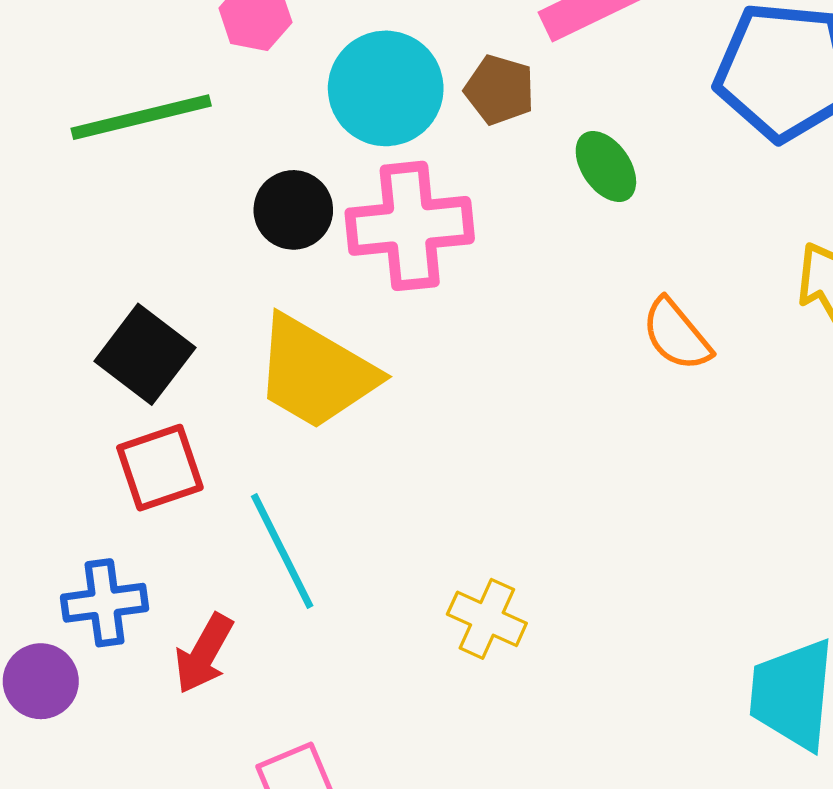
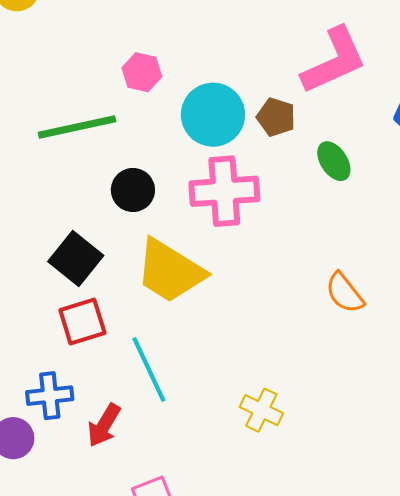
black circle: (293, 210) -> (133, 190), moved
orange semicircle: (677, 335) -> (345, 293), moved

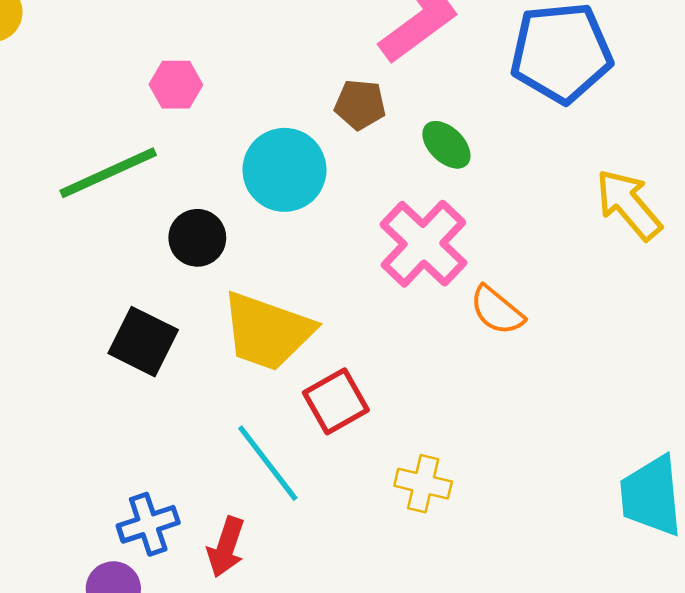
cyan circle: (213, 115) -> (284, 170), moved
pink cross: (224, 191) -> (423, 244), moved, turned -30
red square: (82, 322) -> (336, 401), moved

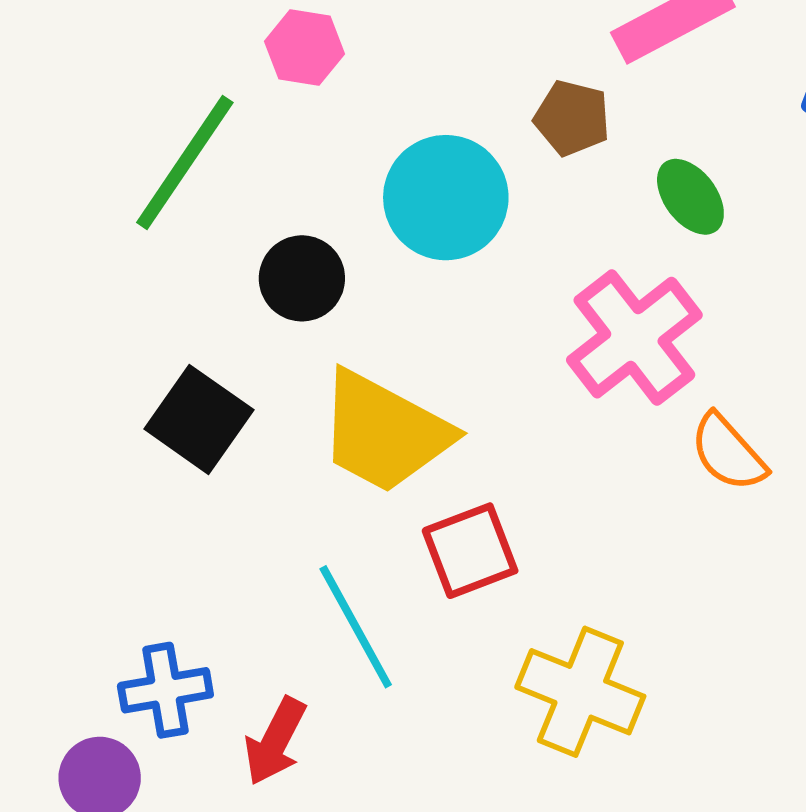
green line: (108, 173) -> (185, 163), turned -40
yellow cross: (423, 484) -> (580, 692), size x1.5

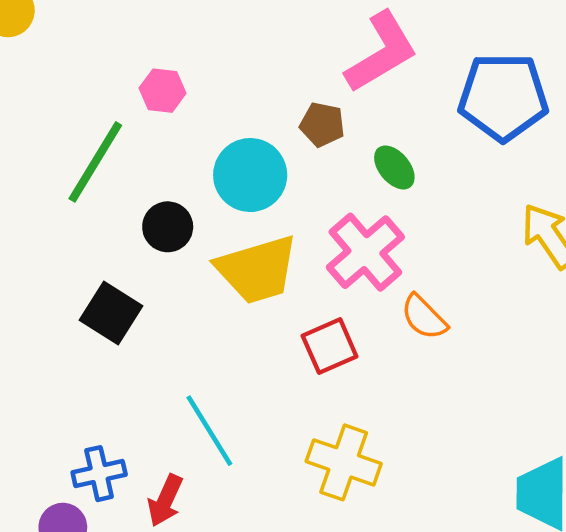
yellow trapezoid: (384, 432) -> (257, 270), moved, turned -42
red square: (470, 551) -> (330, 346), moved

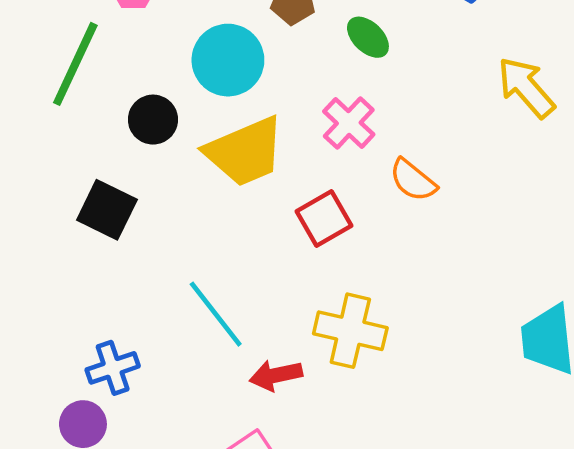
pink cross: (365, 252) -> (349, 123), size x0.7
red arrow: (165, 500) -> (276, 375), moved, turned 60

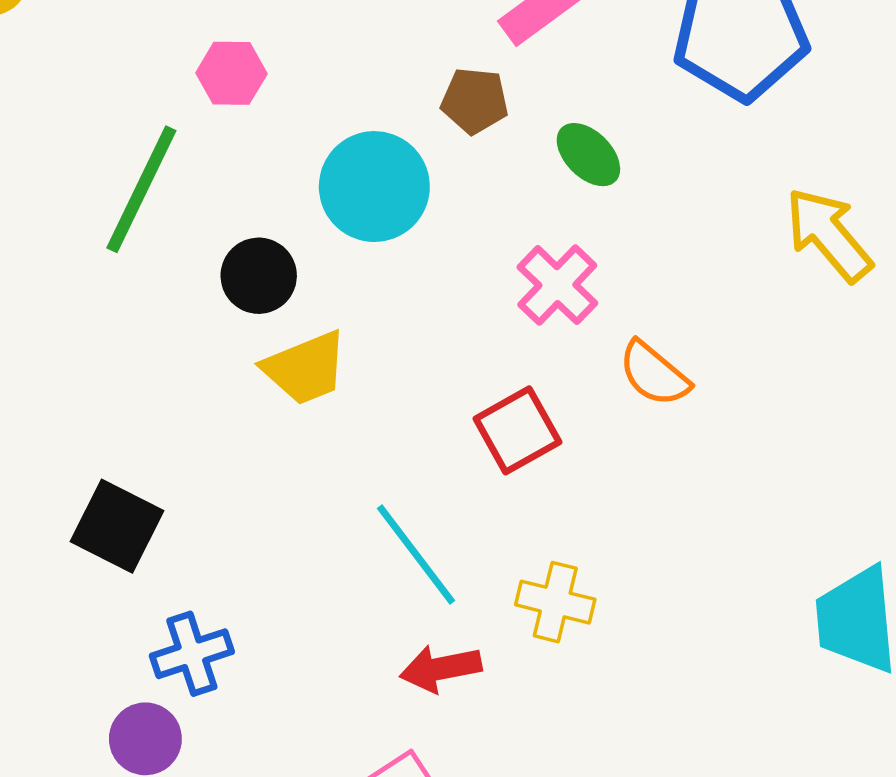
yellow trapezoid: (245, 152) -> (305, 368), moved, size x0.7
black square: (107, 210) -> (117, 526), moved
cyan line: (216, 314) -> (416, 555), moved
yellow cross: (350, 331) -> (555, 602), size x0.7

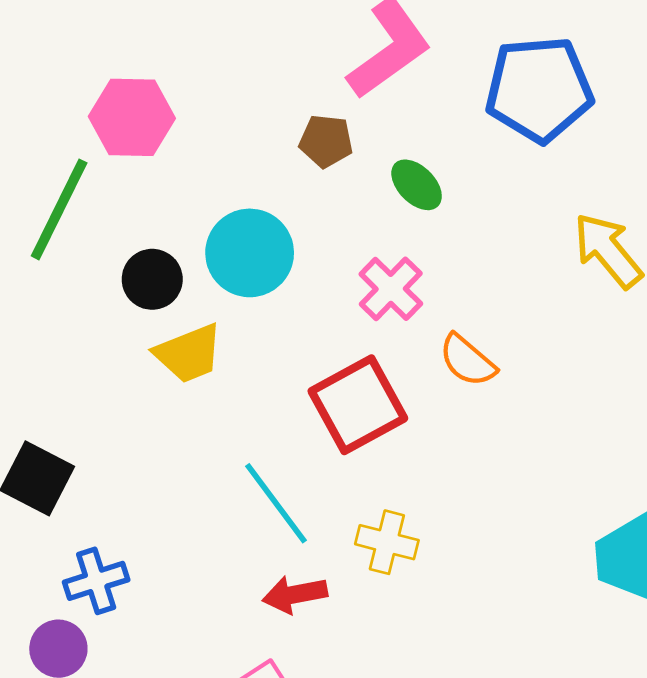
pink hexagon: (231, 73) -> (132, 117), size x1.5
cyan circle: (374, 187) -> (250, 253), moved
red square: (517, 430) -> (358, 405), size x1.4

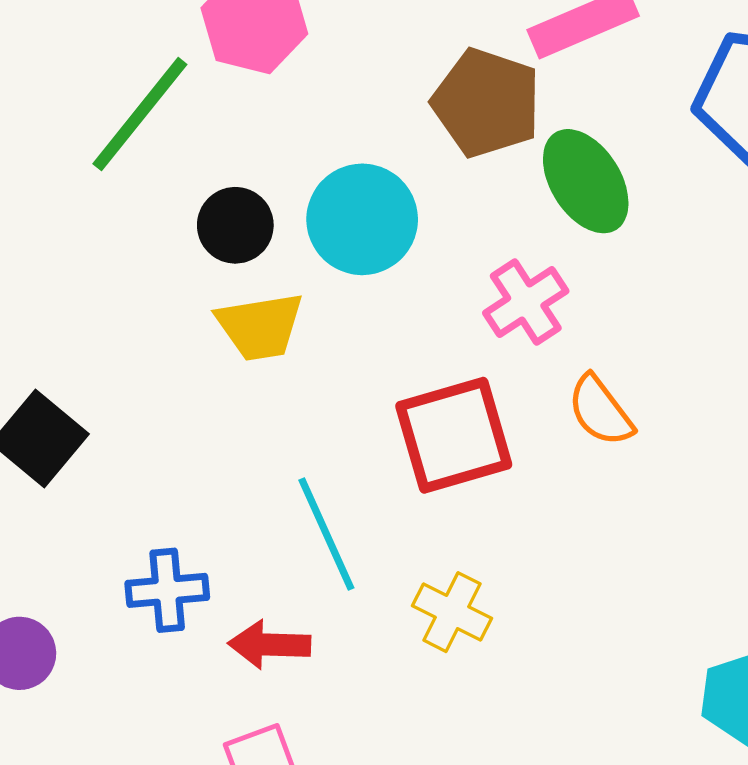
brown pentagon: (326, 141) -> (486, 103), size x1.6
green ellipse: (417, 185) -> (586, 181), size x1.5
blue cross: (96, 581) -> (167, 590), moved
red arrow: (295, 594) -> (269, 645), moved

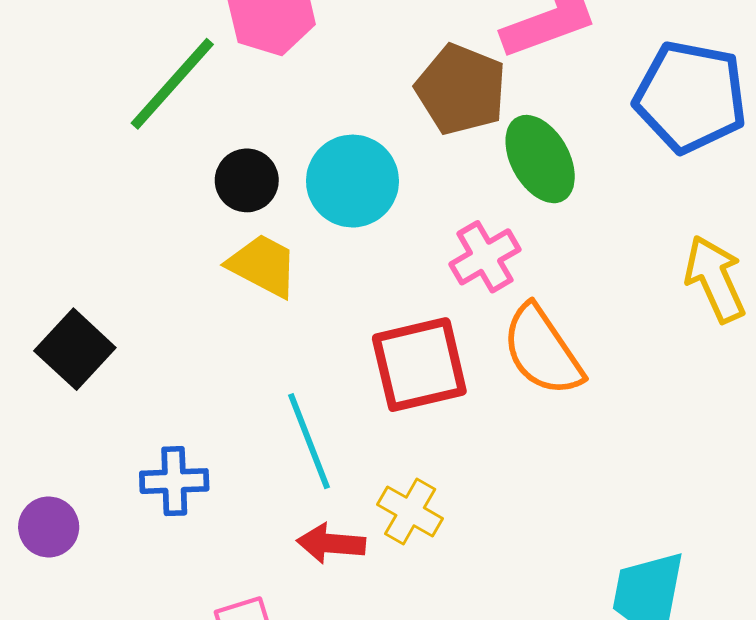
yellow trapezoid: (260, 326) -> (263, 266), turned -146
orange semicircle: (600, 411) -> (542, 351), size x1.5
red arrow: (269, 645) -> (331, 543), moved

